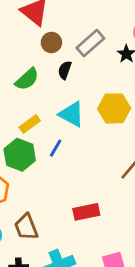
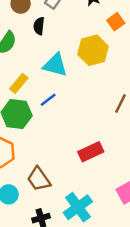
blue line: (56, 148) -> (48, 100), turned 36

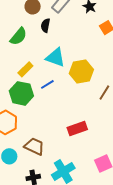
yellow hexagon: (93, 50) -> (81, 71), moved
brown trapezoid: (39, 179) -> (34, 146), turned 145

